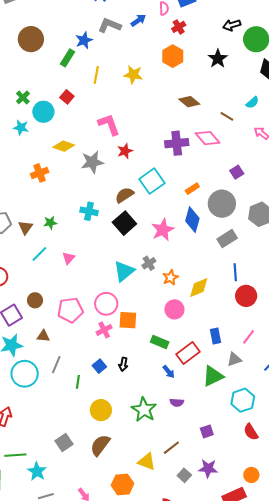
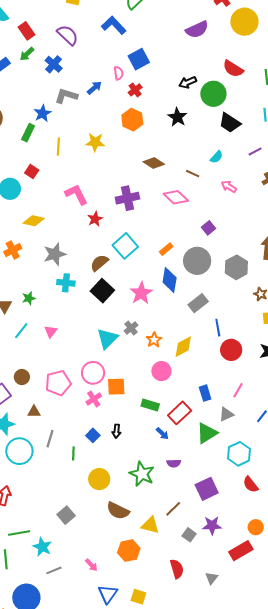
purple cross: (177, 143) -> (127, 198), moved
gray star: (92, 162) -> (55, 254), moved
gray rectangle: (227, 239) -> (198, 303), moved
purple square: (207, 431) -> (207, 489), size x1.6
brown semicircle: (100, 445) -> (118, 511), moved, turned -95

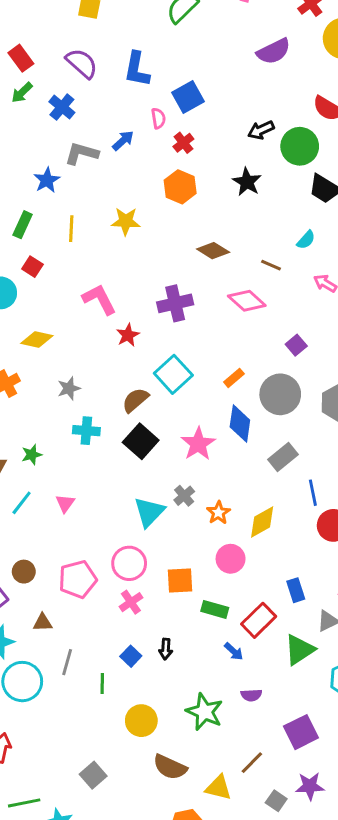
blue L-shape: (114, 25) -> (137, 69), moved, turned -125
green rectangle: (28, 133) -> (23, 225), moved
gray star: (55, 254) -> (69, 388), size x0.7
orange square: (116, 387) -> (180, 581), moved

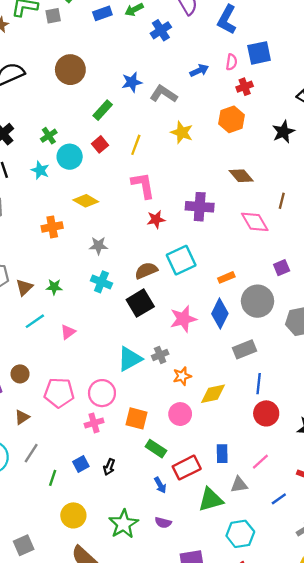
gray L-shape: (82, 153) -> (164, 94), moved
yellow line: (71, 229) -> (136, 145), moved
brown line: (271, 265) -> (282, 201), turned 63
brown triangle: (43, 623) -> (22, 417), turned -49

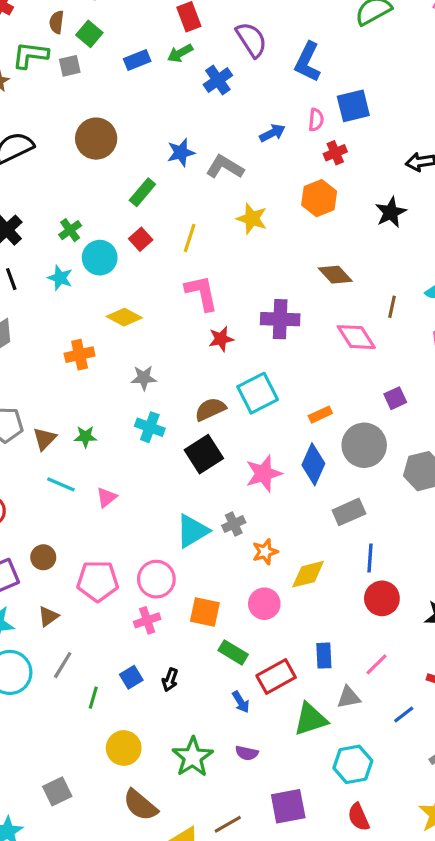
cyan line: (35, 321) -> (61, 484), turned 60

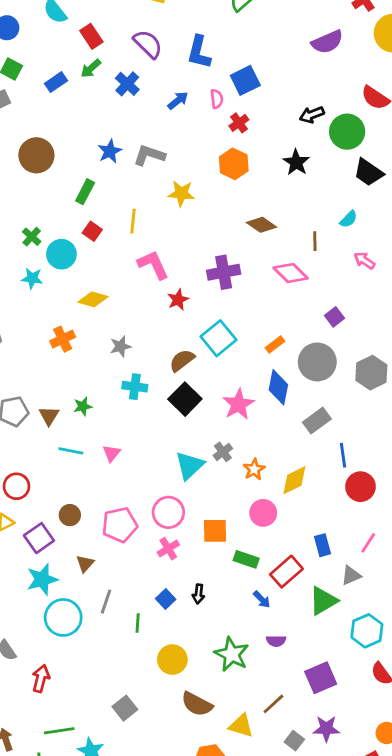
blue arrow: (272, 133) -> (178, 100), moved

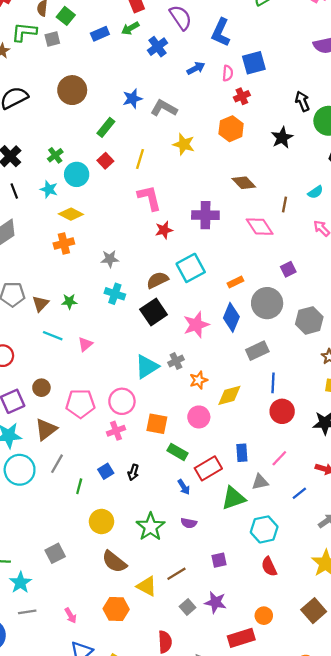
black arrow: (312, 115) -> (302, 101), turned 78
yellow diamond: (93, 299) -> (71, 214), moved
brown triangle: (85, 564) -> (46, 429), size x1.5
purple square: (321, 678) -> (219, 560), size x0.6

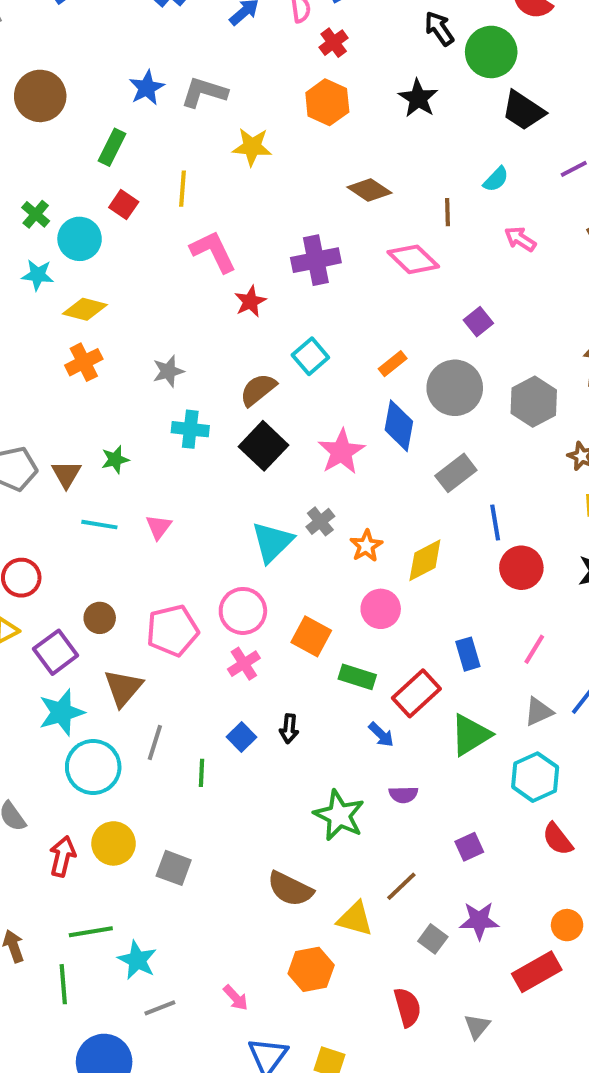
cyan square: (191, 268) -> (310, 356), size x0.7
orange square: (157, 424) -> (311, 636), turned 30
gray triangle: (260, 482) -> (539, 712), moved
yellow circle: (102, 522) -> (114, 843), moved
gray square: (55, 553) -> (174, 868), moved, turned -30

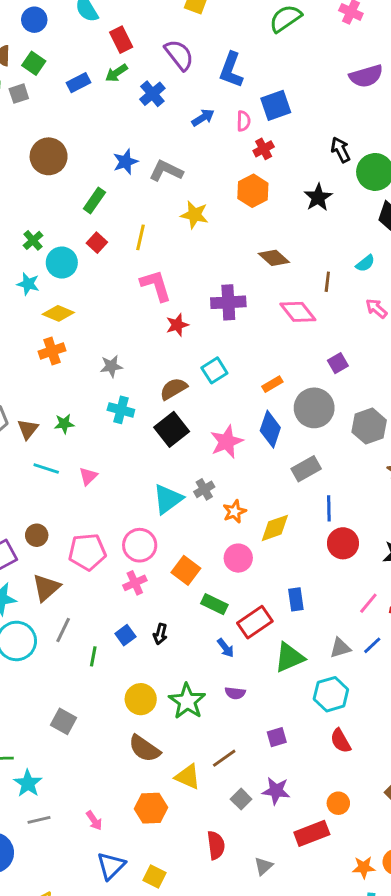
pink line: (534, 649) -> (368, 603), moved
yellow circle: (114, 843) -> (141, 699), moved

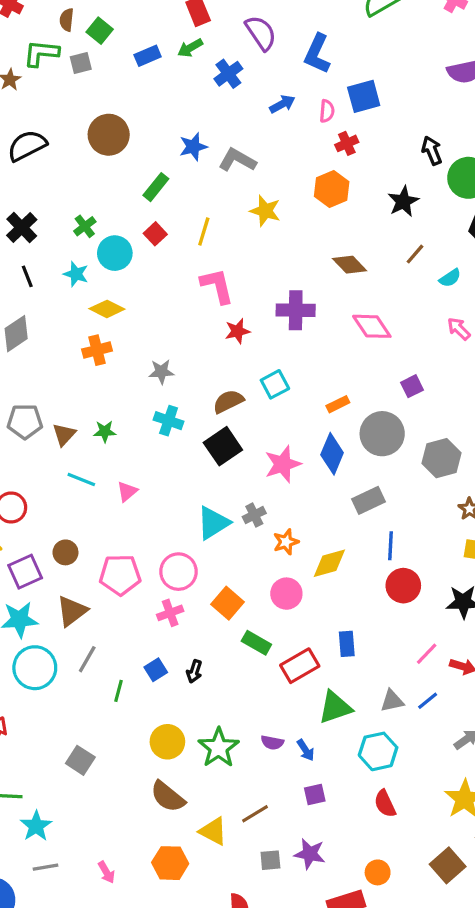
brown line: (327, 282) -> (415, 254), moved, turned 30
blue arrow: (226, 648) -> (306, 750), moved
gray square: (241, 799) -> (270, 860), turned 36

